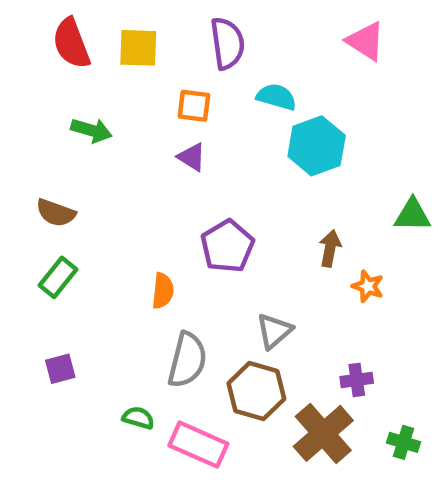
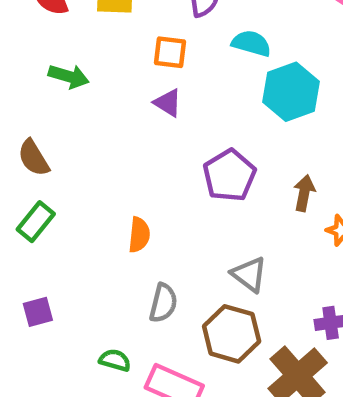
brown semicircle: (56, 213) -> (34, 158), turned 39
purple pentagon: (227, 246) -> (229, 175), moved
gray triangle: (274, 331) -> (249, 274), turned -42
gray semicircle: (187, 360) -> (163, 303), size x0.7

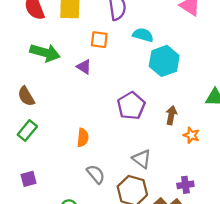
green arrow: (69, 76) -> (45, 53), size x1.4
purple triangle: (168, 103) -> (84, 67), moved
gray semicircle: (163, 303) -> (96, 174), turned -54

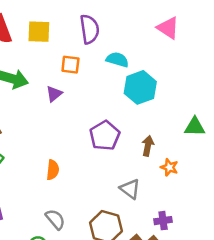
purple triangle: (84, 67) -> (54, 94), turned 49
gray triangle: (142, 159) -> (130, 189), moved
gray semicircle: (96, 174) -> (55, 219), moved

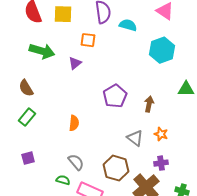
cyan semicircle: (117, 60) -> (128, 25), moved
cyan hexagon: (140, 87) -> (162, 50), moved
orange star: (169, 167) -> (161, 134), moved

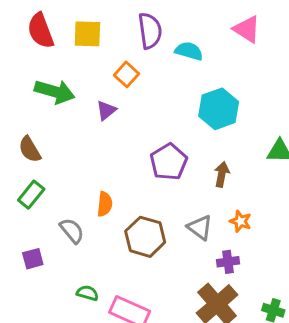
orange square: (88, 40) -> (126, 74), turned 35
cyan hexagon: (162, 50) -> (219, 109), moved
gray semicircle: (76, 162) -> (72, 231), moved
purple cross: (161, 163) -> (228, 262), moved
brown hexagon: (116, 168) -> (145, 237), moved

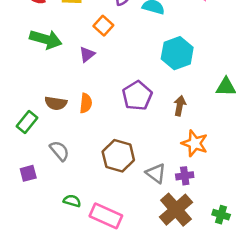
brown semicircle: (30, 149) -> (56, 103), moved, turned -50
orange semicircle: (105, 204) -> (86, 103), moved
orange star: (240, 221) -> (195, 143), size x1.5
gray triangle: (200, 227) -> (156, 173), moved

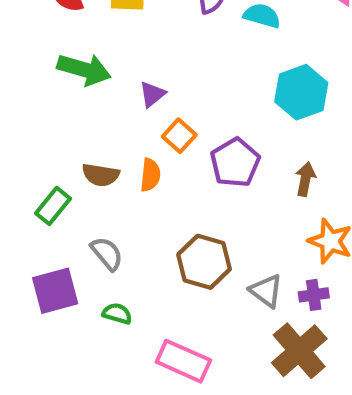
orange square: (103, 26) -> (179, 136), moved
purple square: (28, 173) -> (55, 291), size x1.6
green semicircle: (72, 201) -> (117, 314), moved

